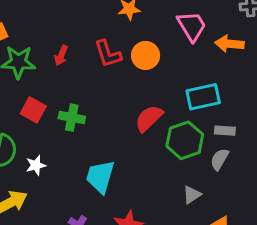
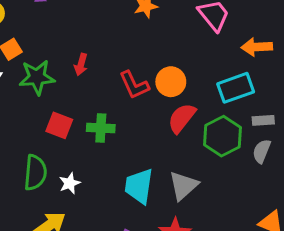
orange arrow: (229, 44) -> (257, 47), moved
red L-shape: (108, 54) -> (134, 85), moved
orange circle: (146, 55) -> (171, 82), moved
gray triangle: (192, 195) -> (183, 186), moved, size x1.5

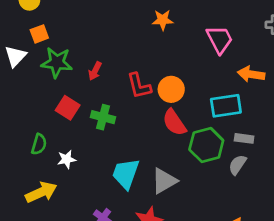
red arrow: (81, 64) -> (95, 71), moved
red semicircle: (182, 118) -> (174, 122), turned -84
green semicircle: (35, 173) -> (39, 144), size x0.7

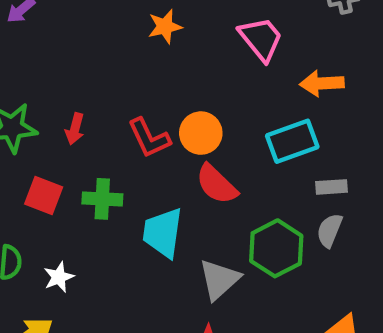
green hexagon: (206, 145) -> (276, 248), moved
cyan trapezoid: (126, 174) -> (163, 233), moved

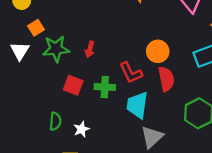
red L-shape: (149, 138) -> (131, 73), moved
red semicircle: (216, 184) -> (166, 79), turned -145
gray triangle: (219, 280) -> (152, 137), moved

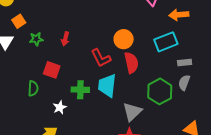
green star: (56, 49) -> (36, 39), size x0.6
green cross: (105, 87) -> (80, 90), moved
green semicircle: (55, 121) -> (33, 88), moved
gray triangle: (152, 137) -> (132, 112), moved

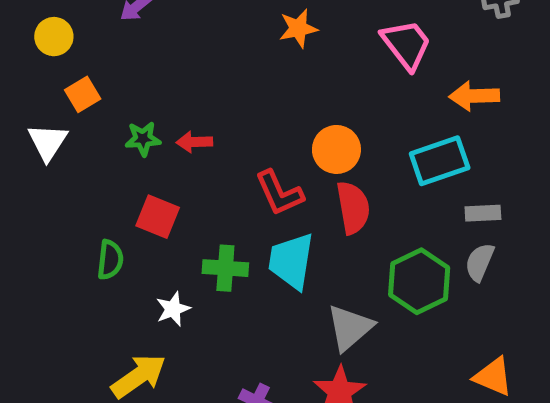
green star: (36, 39) -> (143, 139), moved
red arrow: (65, 39) -> (194, 142), turned 72

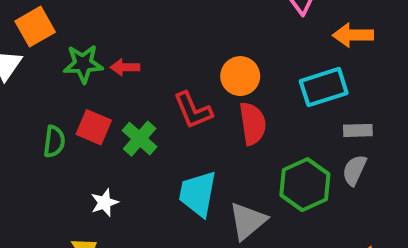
orange square: (83, 94) -> (35, 27), size x1.4
green star: (143, 139) -> (83, 64), size x1.4
green semicircle: (110, 260) -> (54, 142), moved
cyan trapezoid: (291, 261) -> (198, 194), moved
green cross: (225, 268) -> (140, 139), moved, turned 36

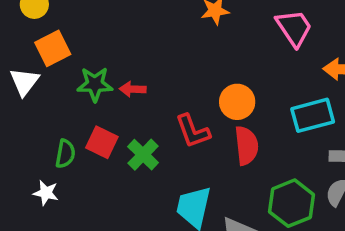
white star: (104, 203) -> (46, 193), moved, turned 30

